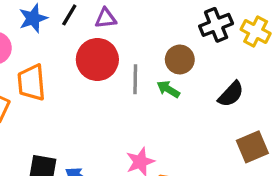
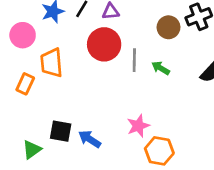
brown circle: (180, 59) -> (169, 27), moved

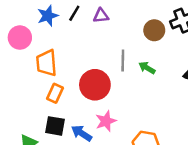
red circle: (104, 44) -> (95, 85), moved
orange rectangle: (25, 84) -> (55, 93), moved
pink star: (138, 126) -> (106, 121), moved

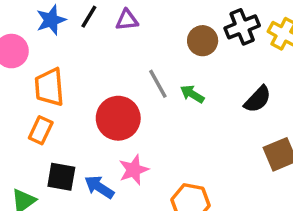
gray line: (123, 61) -> (158, 84), turned -30
orange rectangle: (55, 93) -> (41, 130), moved

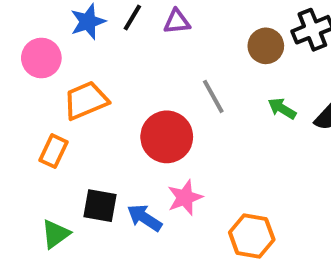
orange trapezoid: (49, 87) -> (86, 100), turned 72
green arrow: (192, 94) -> (282, 109), moved
orange rectangle: (41, 130) -> (53, 151), moved

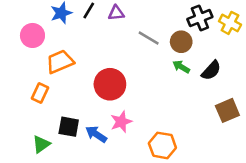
brown circle: (266, 46) -> (181, 42), moved
gray line: (213, 96) -> (149, 38), moved, turned -30

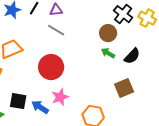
black cross: (200, 18) -> (123, 14), turned -30
gray line: (149, 38) -> (56, 30), moved
brown square: (227, 110) -> (124, 88), moved

